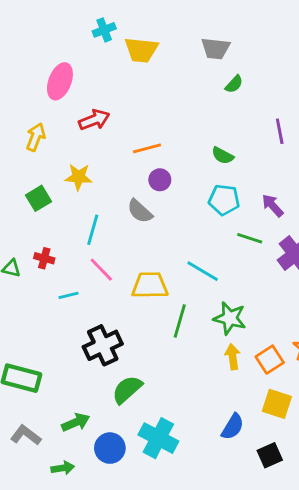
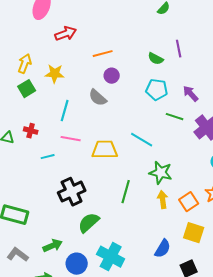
purple line: (280, 131) -> (179, 49), moved
yellow arrow: (36, 137) -> (25, 64), moved
pink line: (101, 270) -> (71, 139), turned -36
green line: (180, 321) -> (126, 192), moved

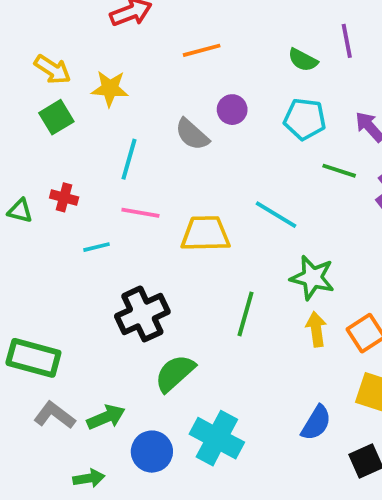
yellow arrow: (25, 64) -> (53, 69), turned 102
purple circle: (112, 76) -> (232, 110), moved
gray L-shape: (18, 255) -> (54, 415), moved

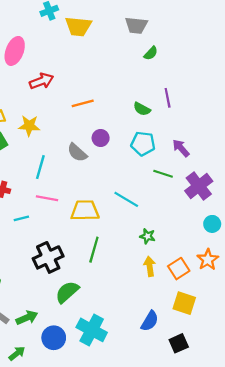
green star: (312, 278) -> (147, 236), size x0.6
green line: (246, 314) -> (94, 250), moved
green arrow: (89, 478) -> (17, 353), turned -30

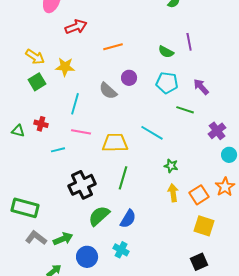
purple cross: (199, 186) -> (217, 131), moved, size x0.7
blue semicircle: (150, 321) -> (128, 219), moved
cyan cross: (92, 330) -> (121, 250), size x0.6

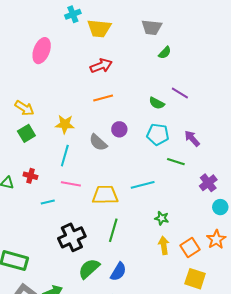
red arrow: (76, 27) -> (101, 66), moved
purple line: (189, 42) -> (180, 93), turned -48
yellow star: (65, 67) -> (65, 124), moved
cyan line: (152, 133) -> (143, 185), turned -45

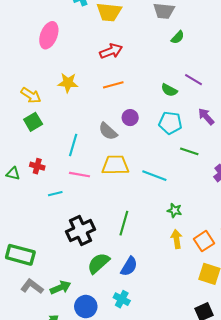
yellow star: (65, 124) -> (68, 83), moved
purple arrow: (192, 138) -> (206, 117), moved
cyan line: (143, 185) -> (154, 176), turned 35
yellow trapezoid: (105, 195) -> (115, 165), moved

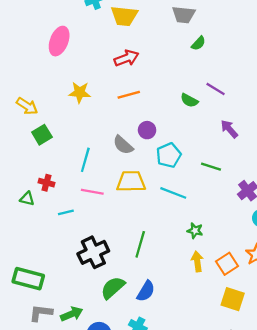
yellow arrow: (31, 95) -> (27, 106), moved
cyan pentagon: (170, 123) -> (169, 155), moved, turned -30
green triangle: (13, 174) -> (27, 199), moved
gray L-shape: (32, 286) -> (41, 313), turned -30

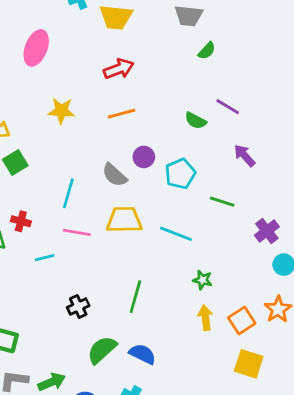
cyan pentagon: (169, 155) -> (180, 174), moved
black cross: (93, 252) -> (78, 307), size x0.6
blue semicircle: (146, 291) -> (142, 354), turned -95

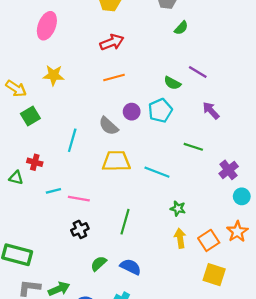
yellow star: (61, 111) -> (53, 75), moved
cyan pentagon: (180, 174) -> (160, 111), moved
pink line: (77, 232) -> (79, 199), moved
green semicircle: (102, 350) -> (99, 264), size x0.7

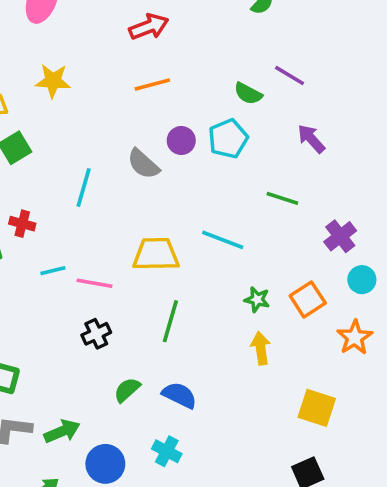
yellow trapezoid: (116, 161) -> (156, 254), moved
orange square: (209, 240) -> (308, 299), moved

